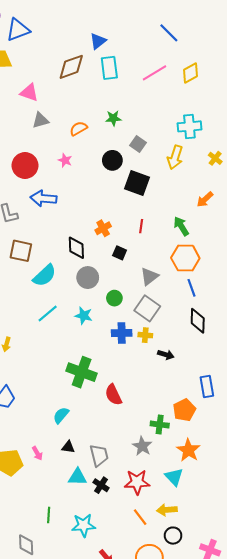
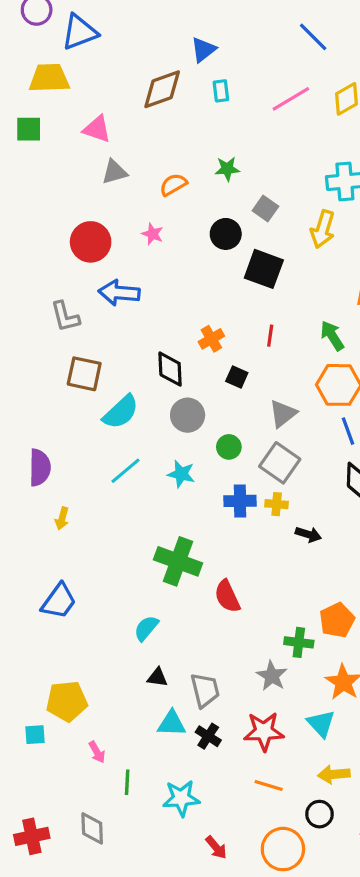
cyan rectangle: (109, 68) -> (221, 91), size x0.6
pink arrow: (37, 453) -> (97, 752), moved
yellow arrow: (167, 510) -> (334, 774), moved
orange line: (140, 517) -> (269, 785), turned -36

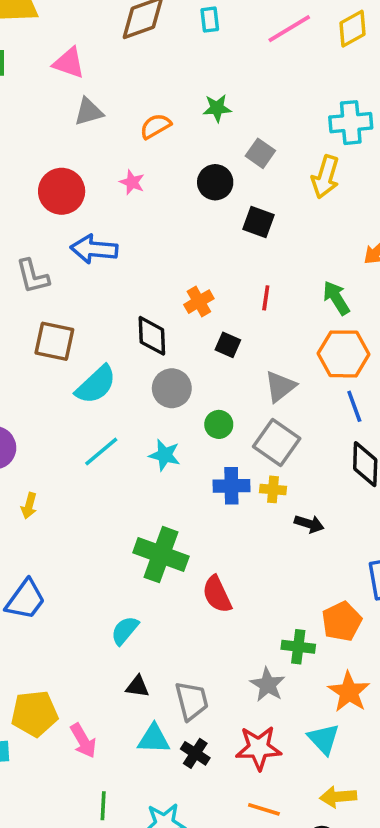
black square: (264, 269) -> (259, 222), size x0.7
pink arrow: (97, 752) -> (83, 741), moved, size x1.4

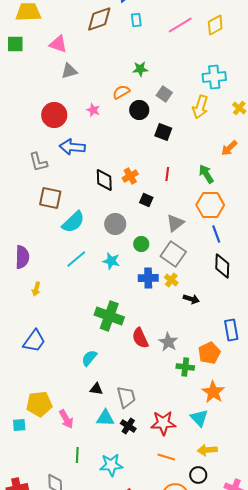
orange semicircle: (156, 126) -> (121, 92), moved
black diamond: (152, 336) -> (104, 180), moved
yellow cross: (273, 489) -> (171, 280), turned 32
gray star: (268, 685) -> (168, 342), moved

